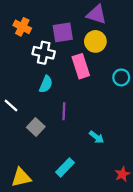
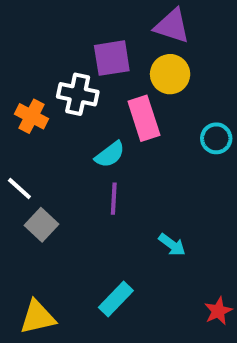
orange cross: (22, 27) -> (32, 116), moved
cyan semicircle: (46, 84) -> (110, 154), moved, turned 30
gray square: (36, 127) -> (42, 225), moved

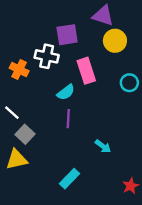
yellow circle: (170, 74) -> (115, 41), moved
yellow triangle: (38, 317) -> (17, 159), moved

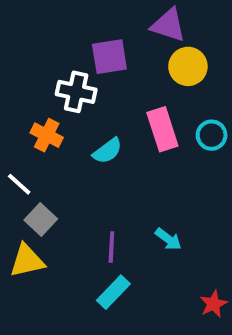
orange cross: (19, 70) -> (47, 135), moved
pink rectangle: (86, 71) -> (162, 129), moved
purple line: (68, 119) -> (111, 247), moved

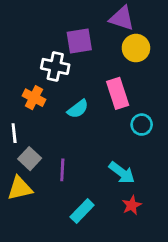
cyan circle: (212, 135) -> (142, 125), moved
white line: (19, 184) -> (14, 133), turned 42
cyan arrow: (168, 239) -> (122, 173), size x1.4
purple line: (111, 247) -> (62, 170), moved
red star: (213, 304) -> (132, 205), moved

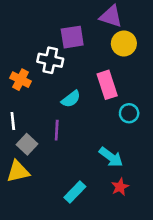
orange cross: (34, 98) -> (21, 80), moved
purple line: (62, 170) -> (57, 130), moved

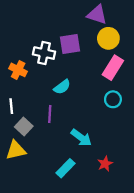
purple square: (72, 37) -> (70, 44), moved
pink rectangle: (107, 85) -> (113, 68), moved, turned 50
cyan arrow: (111, 157) -> (81, 138), moved

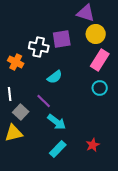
purple line: (50, 114) -> (44, 101), turned -49
cyan arrow: (81, 138) -> (57, 122), moved

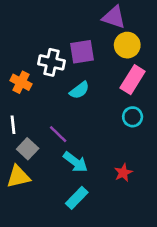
cyan semicircle: (55, 77) -> (79, 90), moved
red star: (93, 145) -> (123, 173), moved

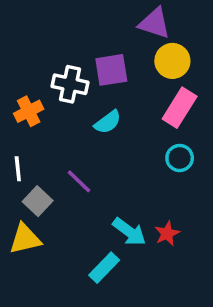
orange cross: (21, 82) -> (29, 111), turned 36
cyan arrow: (75, 162) -> (129, 232), moved

